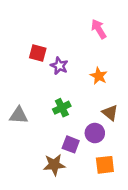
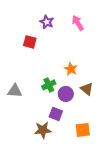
purple star: (59, 66) -> (47, 22), moved
orange star: (99, 76) -> (71, 69), moved
purple circle: (95, 133) -> (66, 94), moved

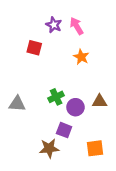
pink arrow: (78, 23) -> (77, 26), moved
orange star: (71, 69) -> (81, 57), moved
brown triangle: (87, 89) -> (100, 101), turned -40

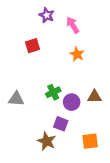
purple star: (54, 25) -> (47, 15), moved
red square: (34, 48) -> (33, 46), turned -32
brown star: (49, 148) -> (47, 141), turned 30

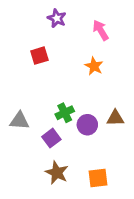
pink arrow: (73, 25) -> (101, 30), moved
purple square: (61, 124) -> (51, 138), moved, turned 32
orange square: (90, 141) -> (98, 178), moved

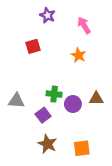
green cross: (65, 113) -> (54, 94), turned 32

